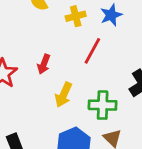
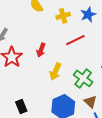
red line: (92, 51) -> (75, 40), turned 36
green cross: (103, 105) -> (83, 78), turned 36

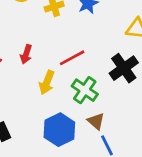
red line: (75, 40) -> (72, 58), moved

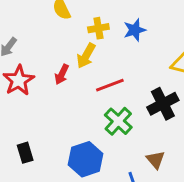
yellow arrow: (47, 82) -> (86, 56), moved
brown triangle: (96, 121) -> (156, 160), moved

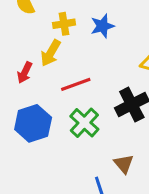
blue hexagon: (86, 159) -> (33, 123), moved

